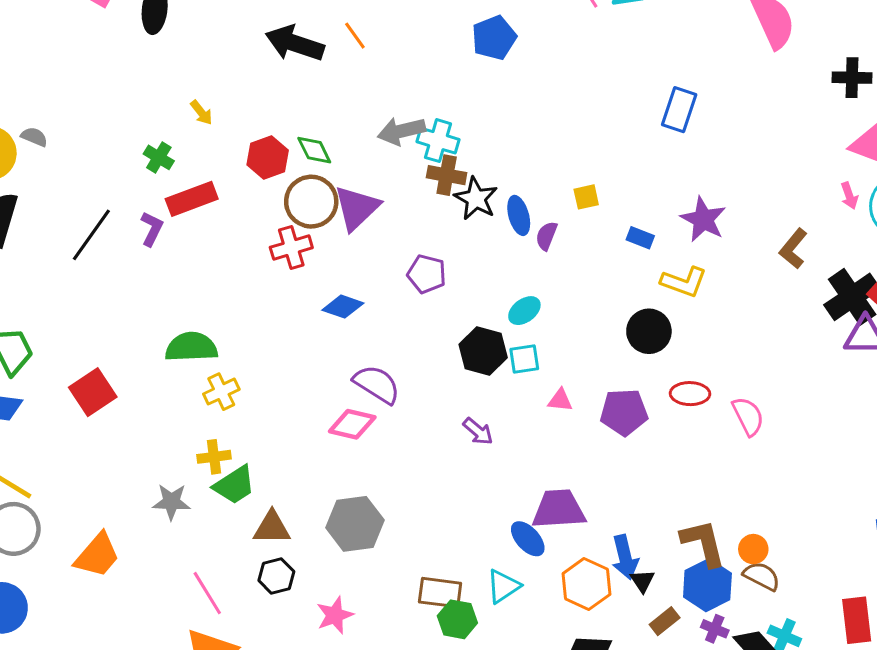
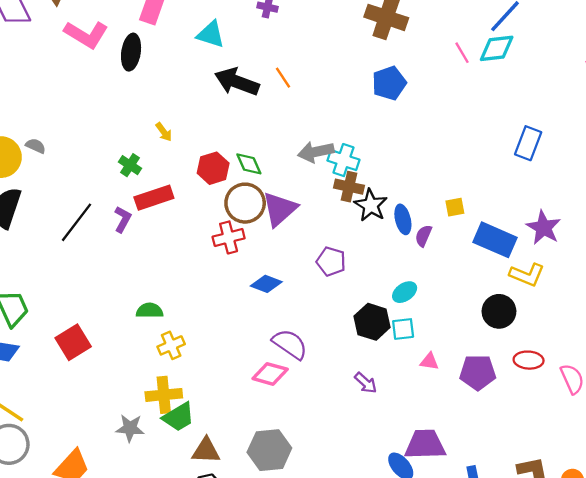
blue rectangle: (640, 238) -> (495, 240), size x2.0
green semicircle: (191, 347) -> (150, 311), size x0.7
yellow cross: (214, 457) -> (164, 395), size x1.4

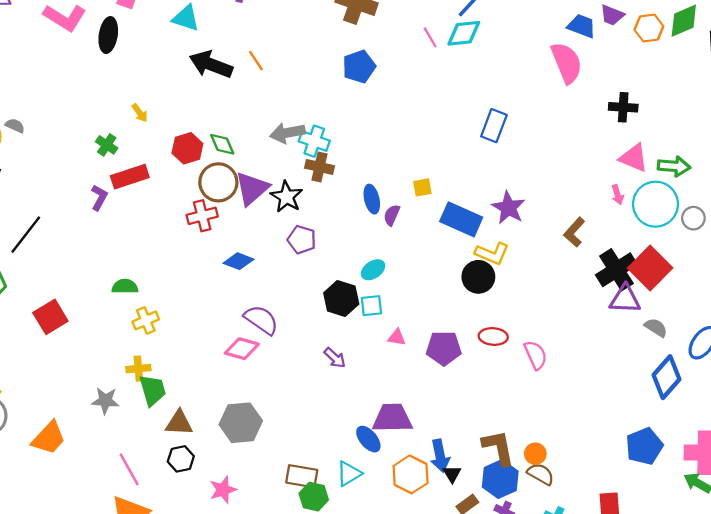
black star: (371, 205) -> (287, 197), moved
black line: (76, 222) -> (26, 235), moved
black circle: (499, 311) -> (478, 277), moved
yellow cross: (164, 395) -> (138, 369), size x0.7
green trapezoid: (179, 417) -> (153, 390), turned -76

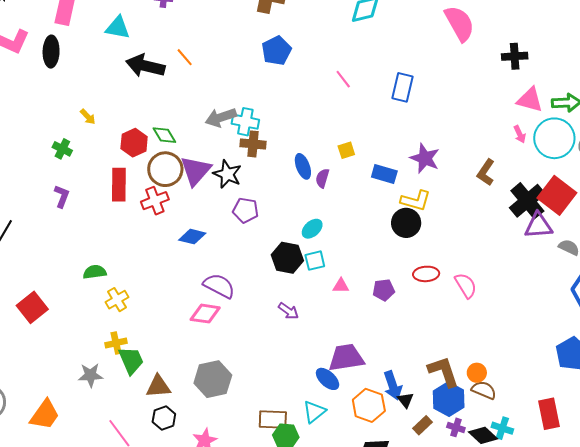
pink line: (430, 37) -> (343, 79), moved
red rectangle: (130, 177) -> (119, 185), moved, turned -64
blue rectangle: (461, 219) -> (384, 174), size x0.7
purple pentagon: (444, 348) -> (384, 290), size x0.7

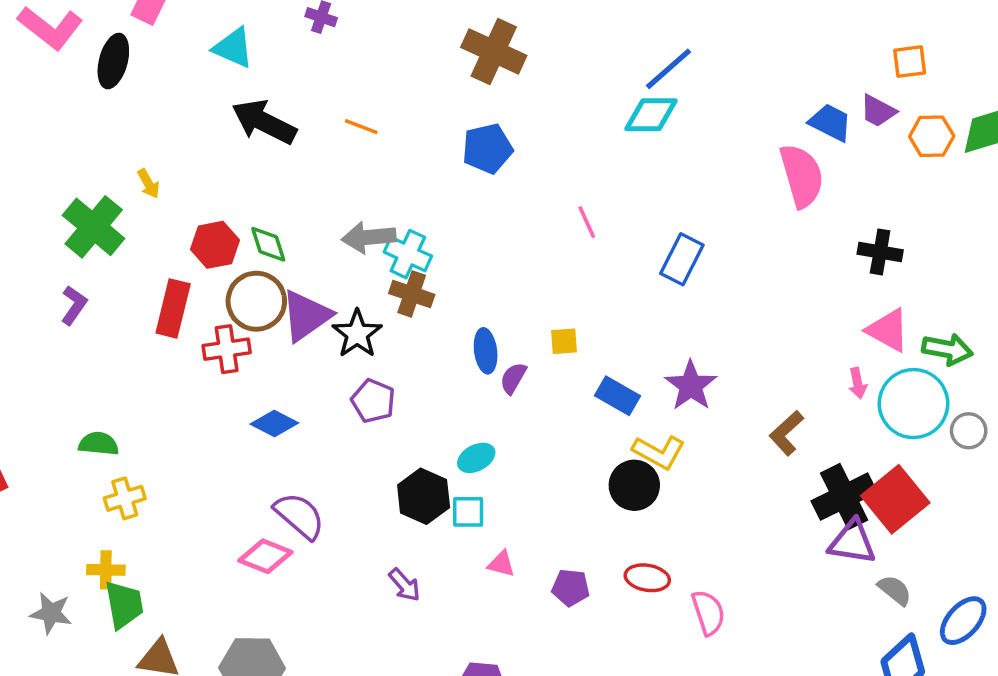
orange line: (185, 57) -> (361, 127), moved, turned -42
green cross: (62, 149) -> (94, 227), size x1.8

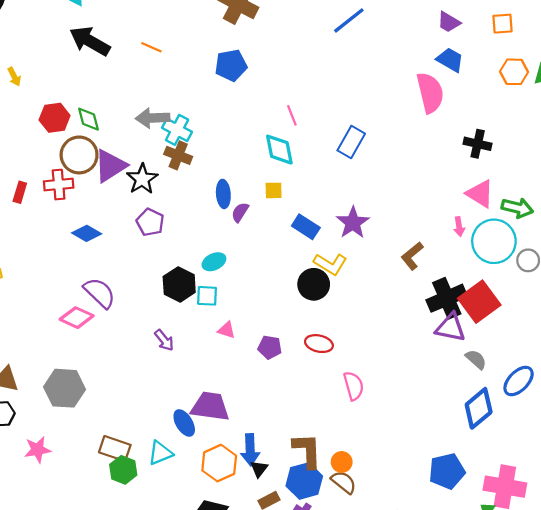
purple trapezoid: (878, 111) -> (449, 22), moved
cyan diamond: (651, 115) -> (279, 150), moved, turned 76
red rectangle: (173, 308) -> (20, 192), moved, size x0.6
pink semicircle: (708, 613) -> (354, 386), moved

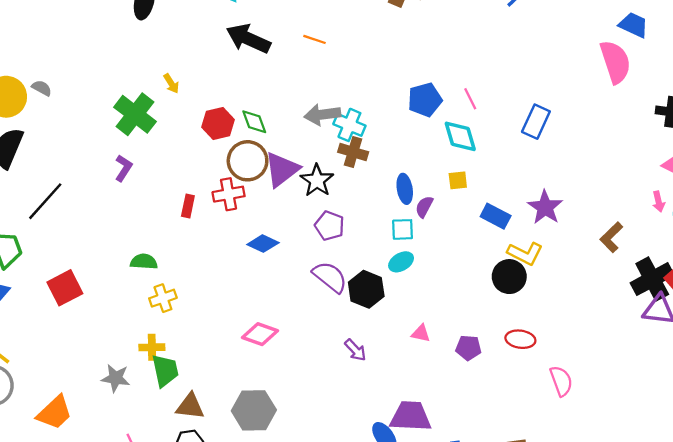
blue pentagon: (231, 65) -> (425, 100), moved
purple semicircle: (100, 293) -> (330, 277), moved
cyan square: (207, 296) -> (403, 229), moved

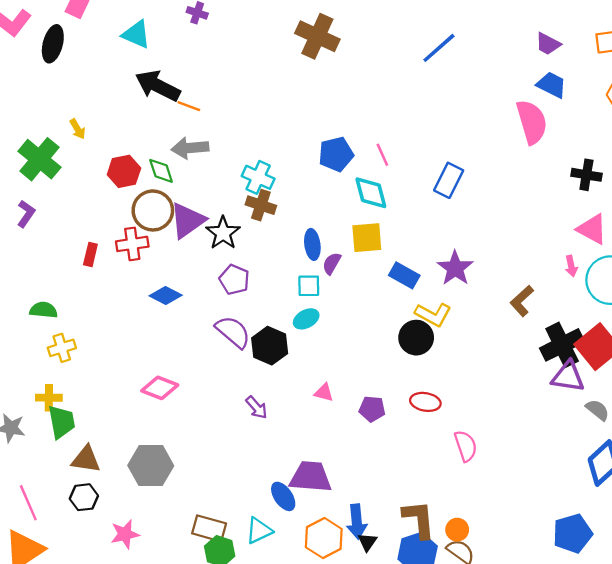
orange line: (315, 39) -> (189, 106), moved
gray arrow: (322, 115) -> (190, 148), moved
yellow square: (458, 180) -> (367, 238), size x1.6

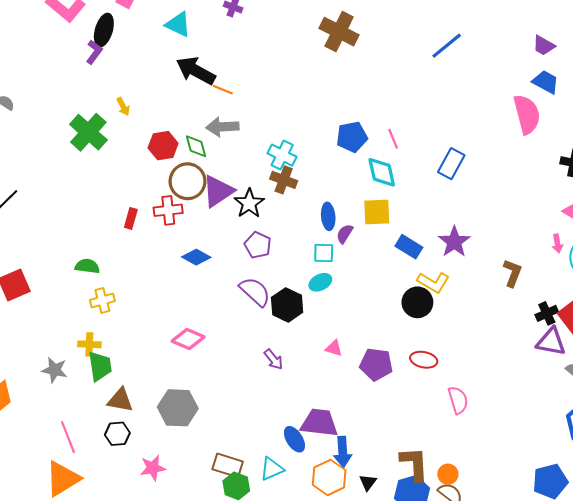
purple L-shape: (26, 214) -> (94, 52), moved
brown L-shape: (522, 301) -> (512, 273), turned 152
black cross: (562, 345) -> (547, 313), size x0.6
purple pentagon: (372, 409) -> (376, 364), size x1.4
blue arrow: (357, 522) -> (343, 452), moved

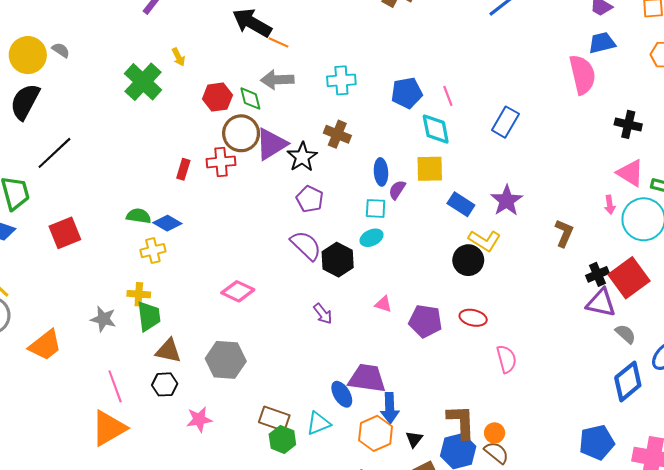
blue trapezoid: (546, 82) -> (602, 43), turned -44
cyan cross: (282, 155) -> (341, 80), moved, turned -32
blue diamond: (196, 257) -> (167, 223), moved

